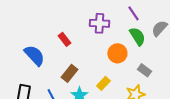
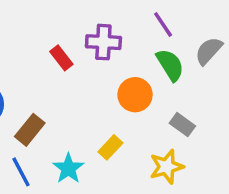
red rectangle: (64, 39) -> (61, 58), moved
brown rectangle: (69, 73) -> (30, 130), moved

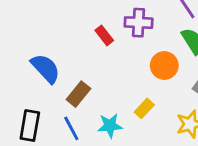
cyan star: (68, 168) -> (110, 126), turned 30

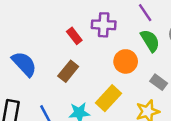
brown rectangle: (78, 94) -> (68, 71), moved
yellow rectangle: (144, 108) -> (109, 98), size x1.5

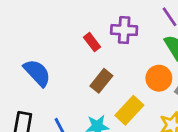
orange circle: (126, 61) -> (159, 78), moved
brown rectangle: (68, 71) -> (101, 81), moved

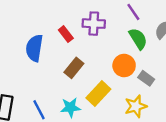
blue semicircle: (37, 73) -> (34, 48), moved, turned -128

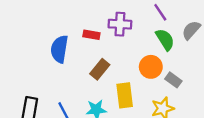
red rectangle: (66, 34) -> (91, 35), turned -42
yellow rectangle: (98, 93) -> (125, 95), turned -50

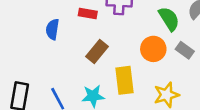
blue semicircle: (59, 49) -> (52, 29), size x0.7
gray rectangle: (173, 80) -> (185, 50), moved

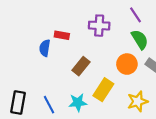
red rectangle: (88, 14) -> (62, 35), moved
yellow rectangle: (124, 80) -> (103, 90), turned 40

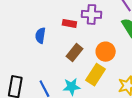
red rectangle: (62, 35) -> (69, 23), moved
orange circle: (127, 64) -> (106, 52), moved

